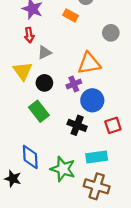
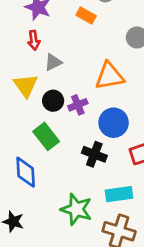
purple cross: (74, 84) -> (78, 105), moved
blue diamond: (30, 157) -> (26, 172), moved

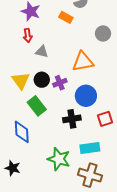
gray triangle: (53, 62) -> (42, 52), turned 40
yellow triangle: (26, 86) -> (21, 81), moved
black cross: (94, 154) -> (72, 119), turned -30

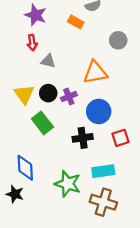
blue diamond: (22, 132) -> (25, 168), moved

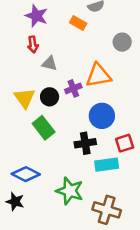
purple cross: (69, 97) -> (73, 88), moved
blue diamond: (25, 168) -> (26, 174), turned -60
cyan rectangle: (103, 171) -> (107, 165), moved

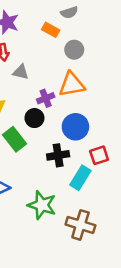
gray circle: (122, 42) -> (74, 50), moved
black circle: (50, 97) -> (34, 118), moved
cyan rectangle: (107, 165) -> (80, 178), turned -50

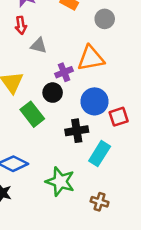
gray circle: (74, 50) -> (105, 19), moved
red square: (99, 155) -> (119, 117), moved
brown cross: (80, 225) -> (100, 202), size x0.6

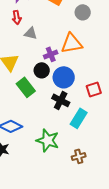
blue circle: (95, 101) -> (64, 77), moved
black cross: (77, 131) -> (61, 100), turned 36
brown cross: (100, 202) -> (79, 156), turned -32

